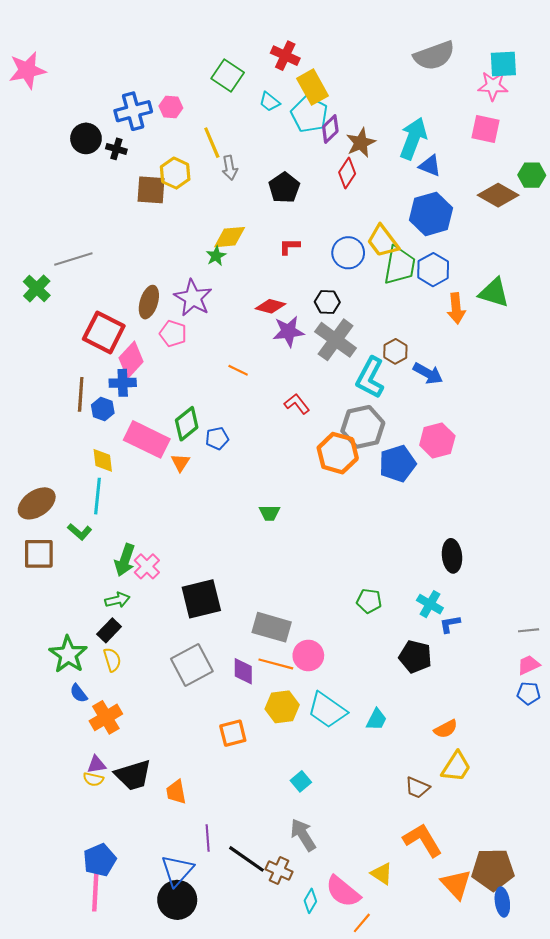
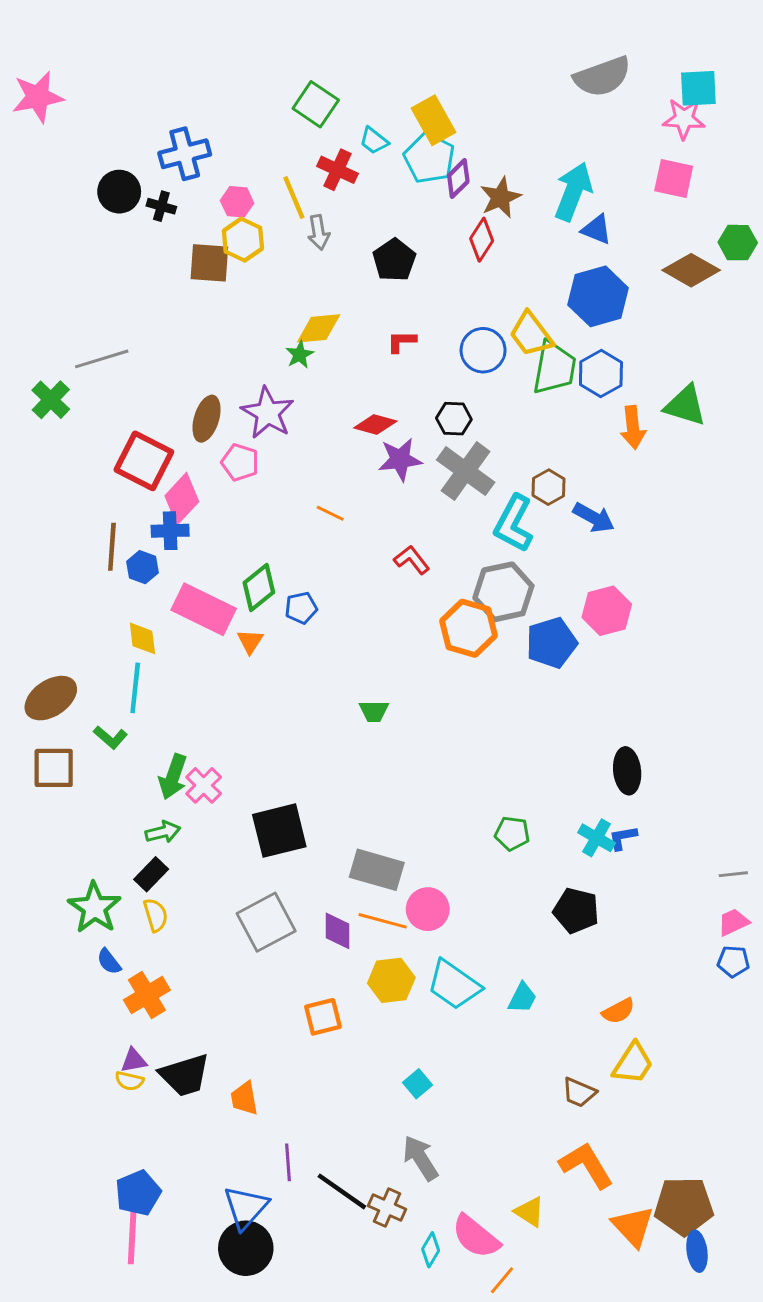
red cross: (285, 56) -> (337, 170), moved
pink hexagon: (171, 107) -> (237, 202), moved
blue L-shape: (450, 624) -> (623, 838), moved

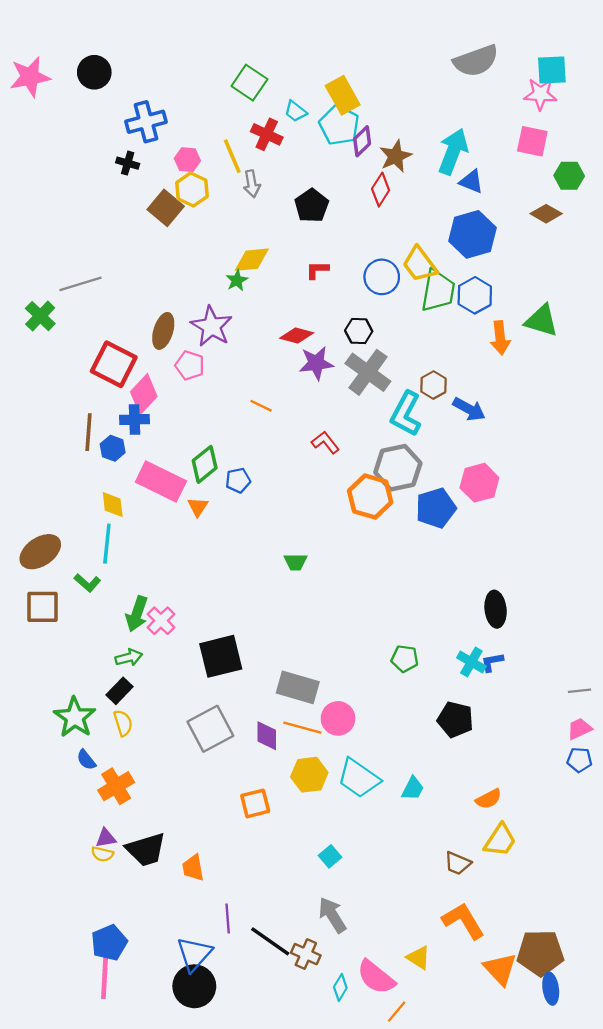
black circle: (119, 192) -> (94, 72), moved
green hexagon: (738, 243) -> (569, 176), moved
brown square: (209, 263) -> (166, 208), turned 36
brown diamond: (691, 270) -> (546, 214), size x0.7

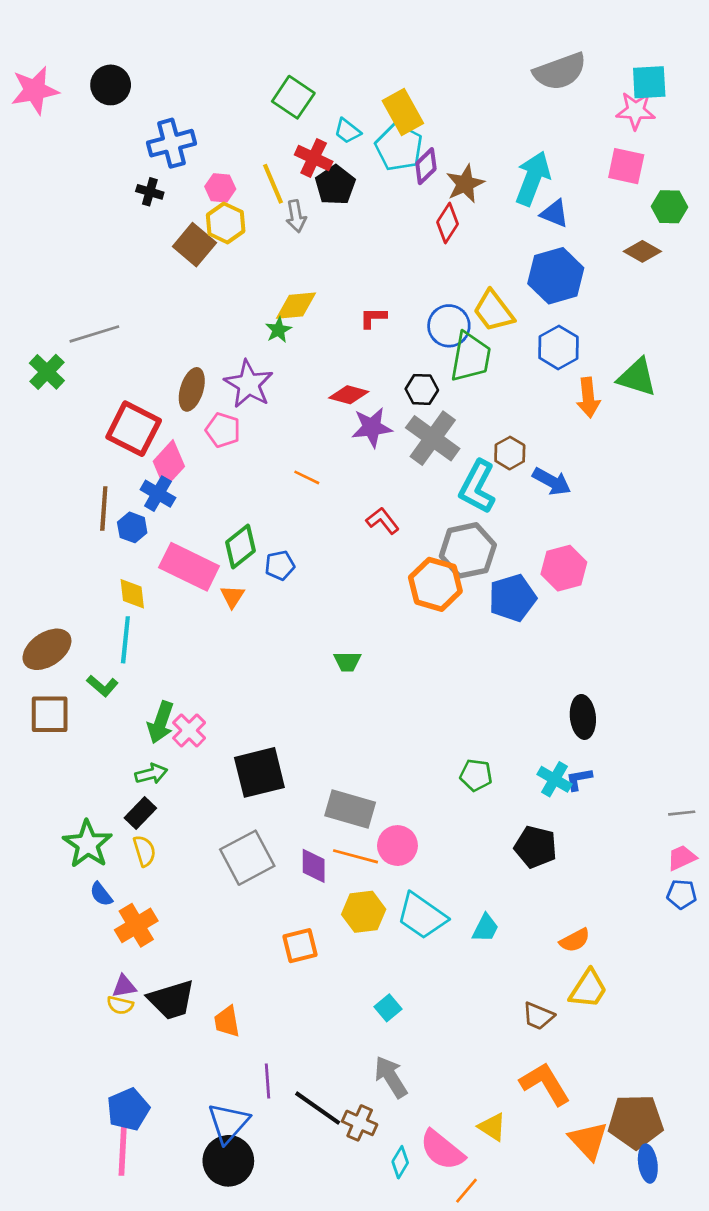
black pentagon: (312, 206) -> (335, 185), moved
green trapezoid: (438, 291) -> (471, 357), moved
blue cross: (135, 419) -> (158, 494), turned 32

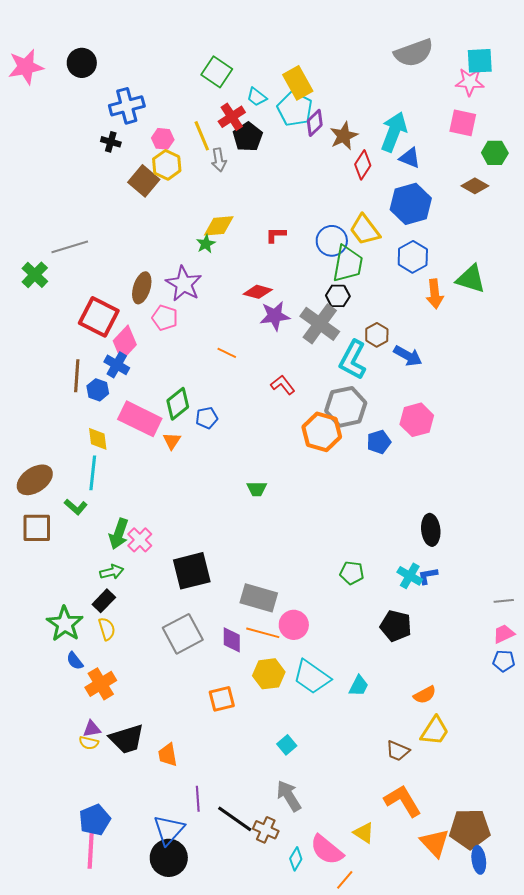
red cross: (314, 158) -> (232, 117), turned 32
red diamond: (448, 223) -> (363, 165), moved
black hexagon: (422, 389) -> (338, 296), moved
blue pentagon: (513, 598) -> (379, 442), size x0.7

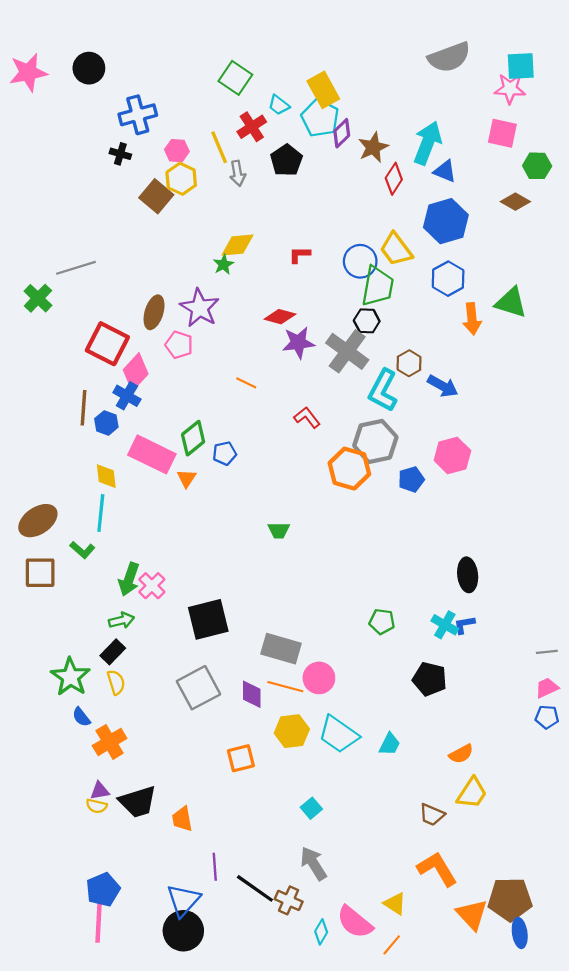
black pentagon: (248, 137) -> (286, 160), moved
orange line: (345, 880) -> (392, 945), moved

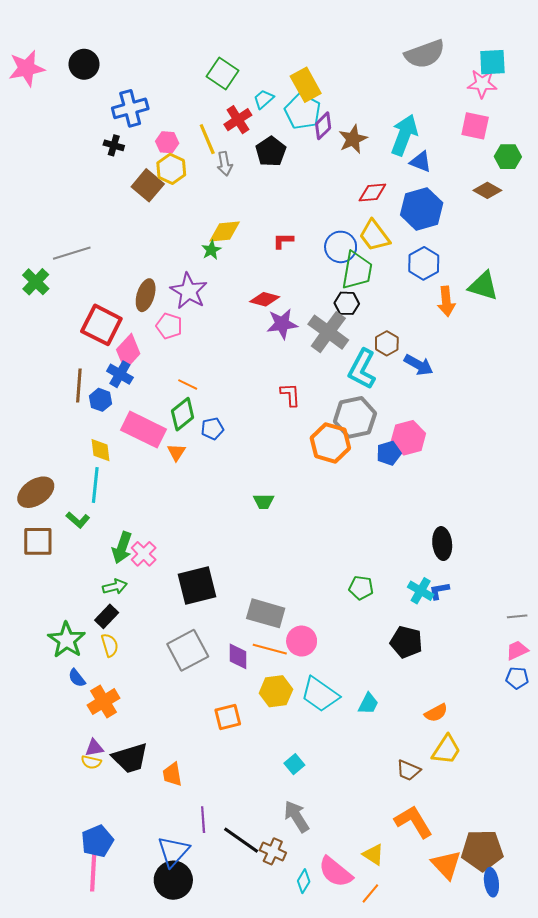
cyan trapezoid: (279, 105) -> (264, 99), turned 100
red diamond: (394, 179) -> (372, 193), moved, turned 52
orange line: (246, 383) -> (188, 384), moved
red L-shape: (307, 418) -> (290, 395), turned 35
pink hexagon: (452, 455) -> (408, 438), moved

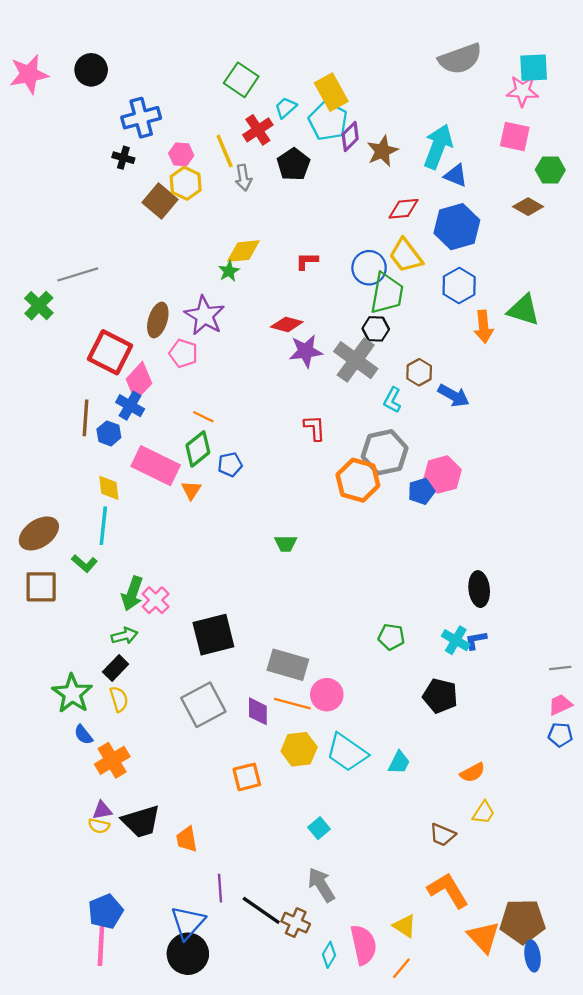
cyan L-shape: (362, 369) -> (392, 400), size x0.6
yellow trapezoid: (446, 750) -> (484, 813), size x0.7
pink semicircle: (335, 872) -> (364, 945), turned -141

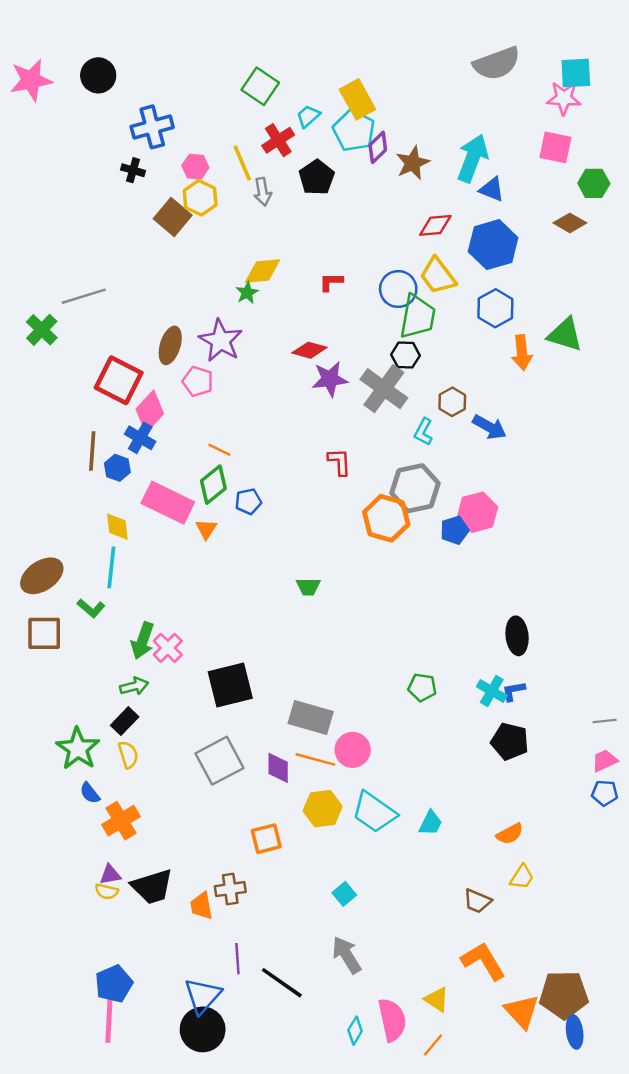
black pentagon: (440, 696) -> (510, 741), moved
brown cross: (296, 923) -> (230, 889), moved, turned -32

